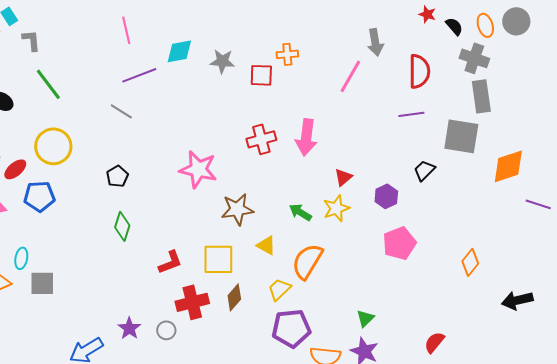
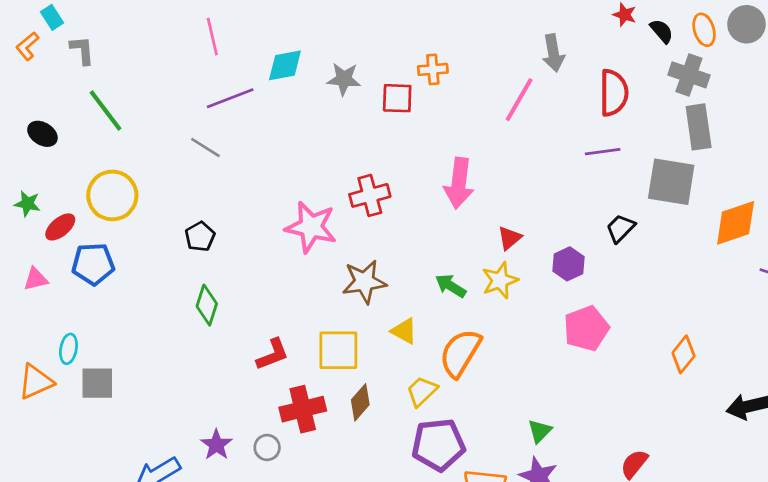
red cross: (261, 139) -> (370, 195), moved

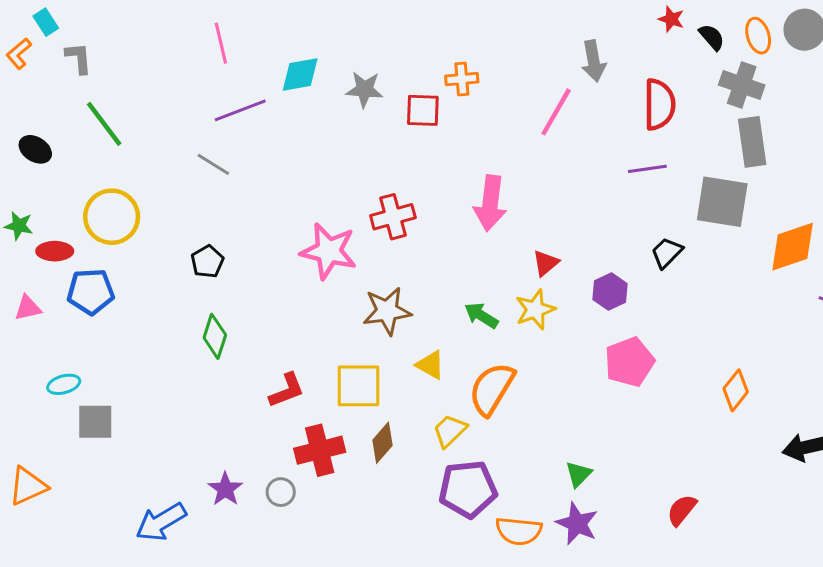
red ellipse: (60, 227) -> (55, 251), turned 40
cyan ellipse: (68, 349) -> (64, 384), turned 64
orange triangle: (36, 382) -> (28, 486), moved

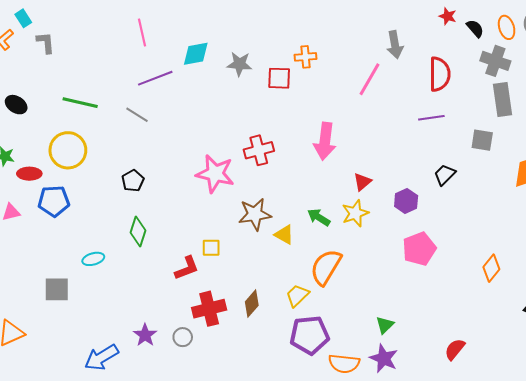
green line: (104, 124) -> (80, 103), moved, turned -40
gray square: (722, 202) -> (482, 140), size x0.6
yellow triangle: (430, 365) -> (284, 235), moved
cyan ellipse: (64, 384) -> (93, 259), moved
yellow square: (359, 386) -> (211, 248), moved, size x0.6

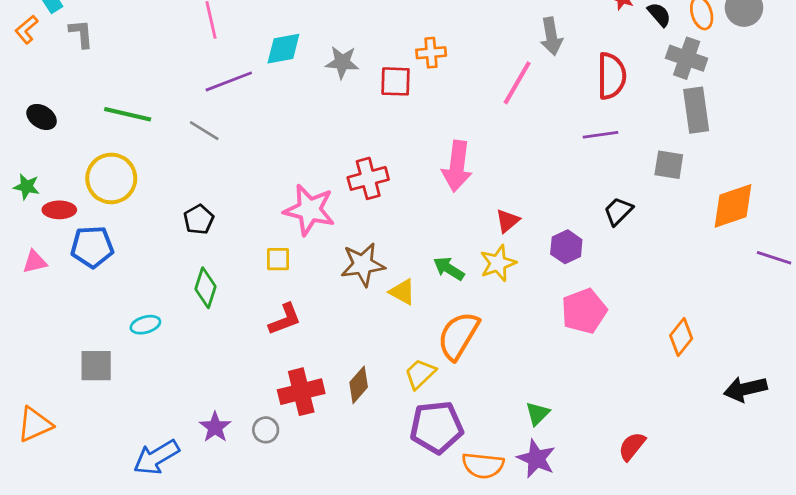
yellow square: (211, 248) -> (278, 259), moved
red L-shape: (187, 268) -> (285, 319), moved

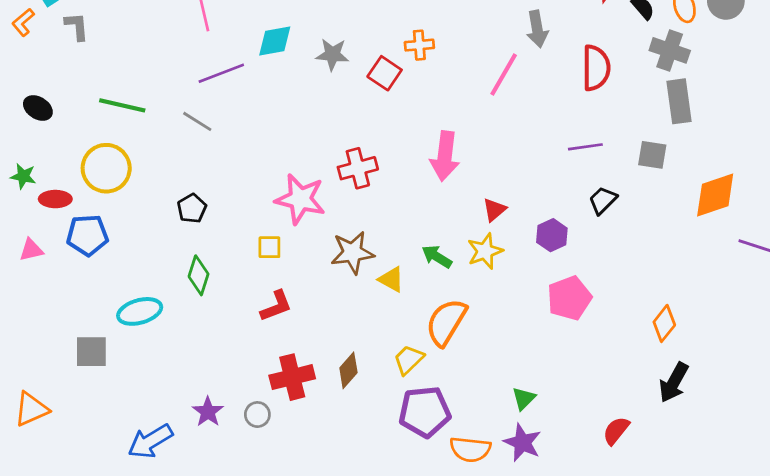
red square: (395, 81) -> (385, 73), turned 32
purple line: (600, 135) -> (585, 147), moved
cyan ellipse: (145, 325) -> (140, 311), size x1.5
black arrow: (745, 389) -> (674, 382), moved, turned -48

